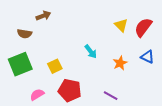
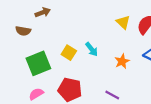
green square: (20, 64) -> (38, 63), moved
yellow square: (55, 66) -> (69, 53), moved, turned -32

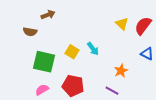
orange star: (122, 61) -> (121, 71), moved
green square: (38, 63) -> (44, 62), turned 35

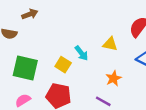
yellow triangle: (122, 24) -> (110, 44), moved, turned -32
yellow square: (72, 52) -> (63, 65), moved

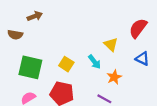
yellow triangle: (110, 44) -> (111, 44), turned 32
cyan arrow: (81, 53) -> (95, 62), moved

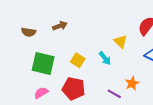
brown arrow: (35, 16) -> (60, 26), moved
orange star: (114, 77) -> (132, 83), moved

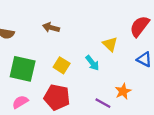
brown arrow: (60, 26) -> (51, 28), moved, turned -144

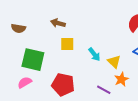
yellow triangle: (110, 44) -> (114, 62), moved
yellow square: (62, 65) -> (67, 44), moved, turned -32
pink semicircle: (20, 102) -> (25, 82), moved

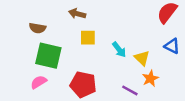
brown semicircle: (18, 28) -> (37, 28), moved

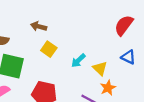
yellow square: (88, 38) -> (49, 49), turned 35
cyan arrow: (119, 50) -> (78, 60), turned 84

